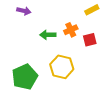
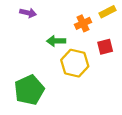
orange cross: (71, 30) -> (83, 23), moved
yellow hexagon: (62, 67) -> (75, 63), moved

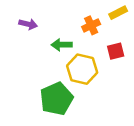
purple arrow: (28, 13) -> (28, 24), moved
green pentagon: (29, 90) -> (56, 99), moved

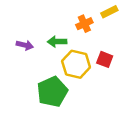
purple arrow: (28, 24) -> (25, 45), moved
red square: (116, 51) -> (105, 59), moved, turned 35

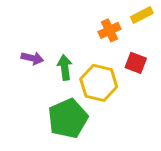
green arrow: (57, 42) -> (65, 67), moved, turned 84
red square: (105, 59) -> (136, 63), moved

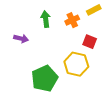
green arrow: (65, 67) -> (46, 19), moved
yellow hexagon: (99, 83) -> (76, 64), moved

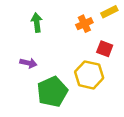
green arrow: (46, 19) -> (37, 23), moved
purple arrow: (21, 39) -> (28, 63), moved

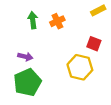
orange cross: (84, 24) -> (57, 21), moved
green pentagon: (52, 92) -> (27, 82), moved

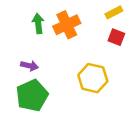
orange cross: (57, 21) -> (67, 25), size x1.5
red square: (94, 44) -> (116, 37), moved

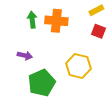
orange cross: (67, 25) -> (56, 21), turned 30
green pentagon: (32, 95) -> (42, 83), moved

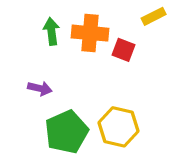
red square: (98, 31) -> (123, 50), moved
yellow hexagon: (78, 66) -> (118, 127), moved

